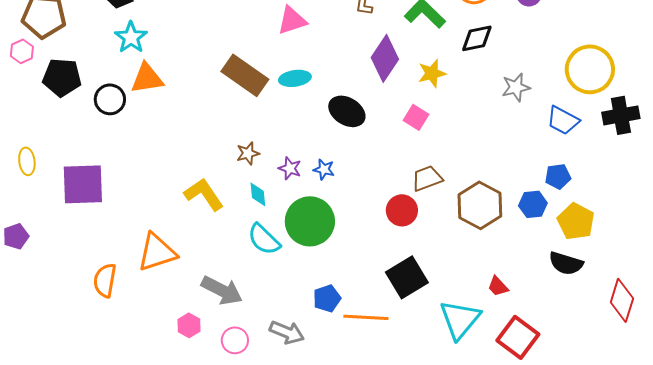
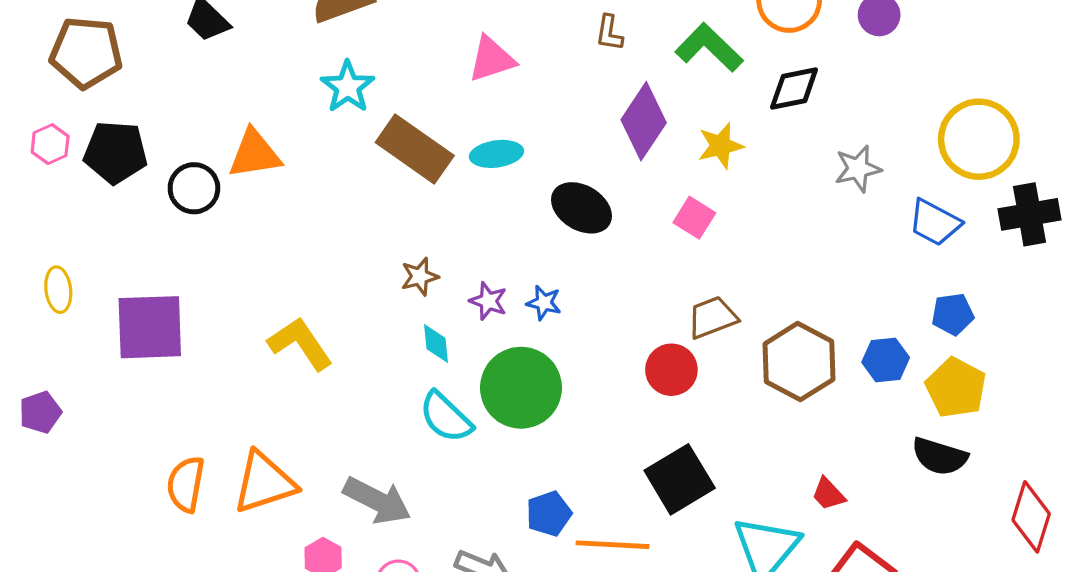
cyan star: (131, 37) -> (348, 87), moved
pink hexagon: (22, 51) -> (50, 144), moved
blue pentagon: (558, 176) -> (953, 314), moved
yellow L-shape: (204, 194) -> (300, 344), moved
orange triangle: (157, 252) -> (264, 483), moved

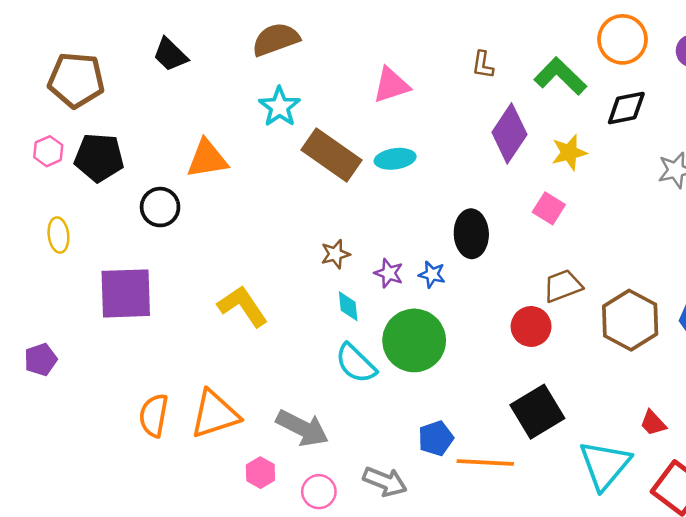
black circle: (194, 188) -> (160, 207), moved
black ellipse: (581, 208) -> (471, 234), moved, turned 57
yellow ellipse: (58, 290) -> (58, 235), moved

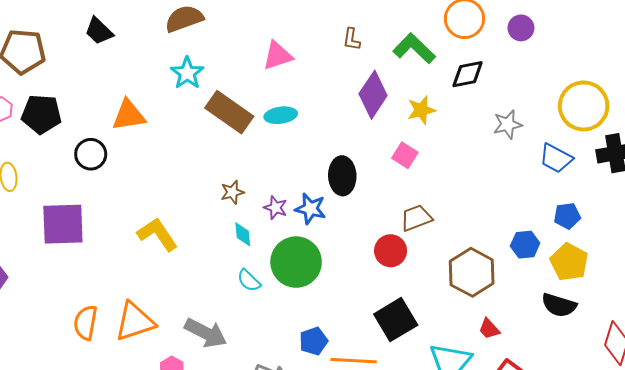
blue star: (432, 274) -> (310, 209), size x1.4
brown hexagon: (630, 320) -> (472, 272), moved
cyan semicircle: (356, 363) -> (249, 281), size x0.7

